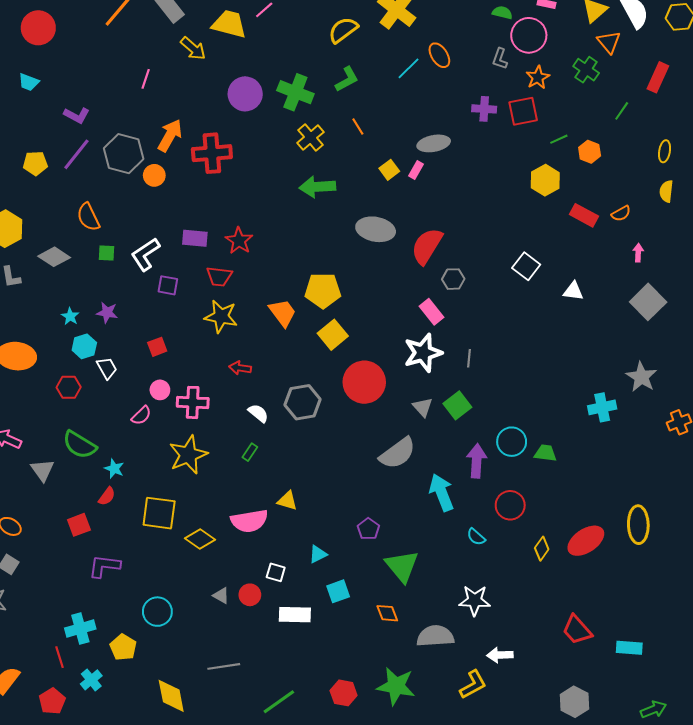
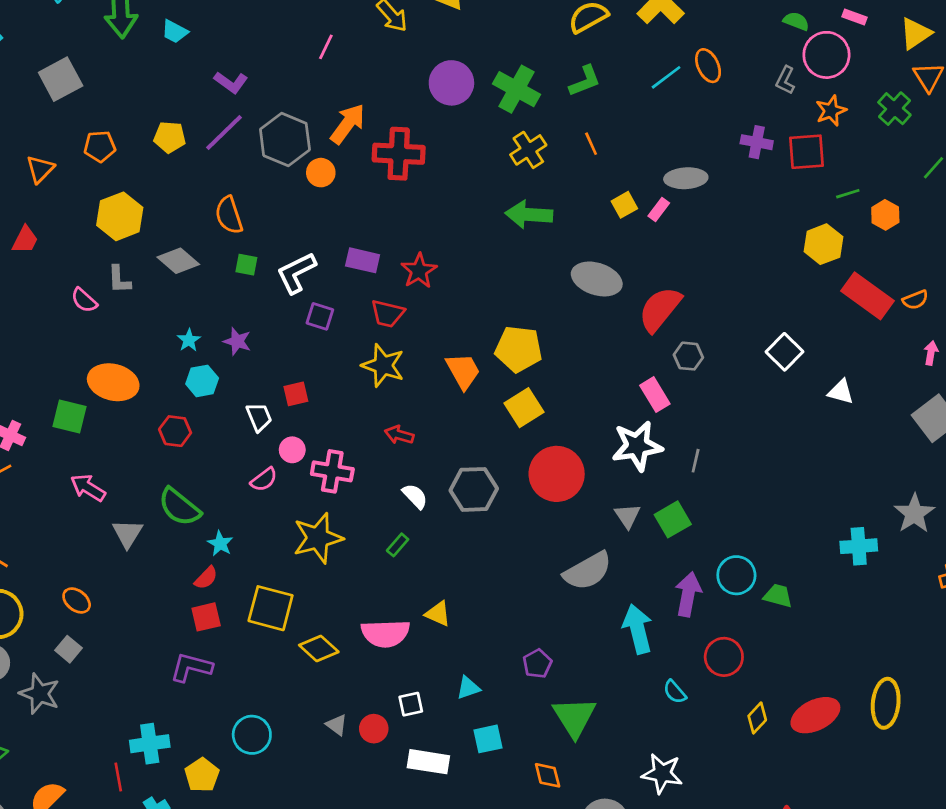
red rectangle: (584, 215) -> (867, 296), size x1.4
white trapezoid: (107, 368) -> (259, 417), moved
red square: (79, 525) -> (206, 617), moved
white square: (276, 572) -> (411, 704), turned -36

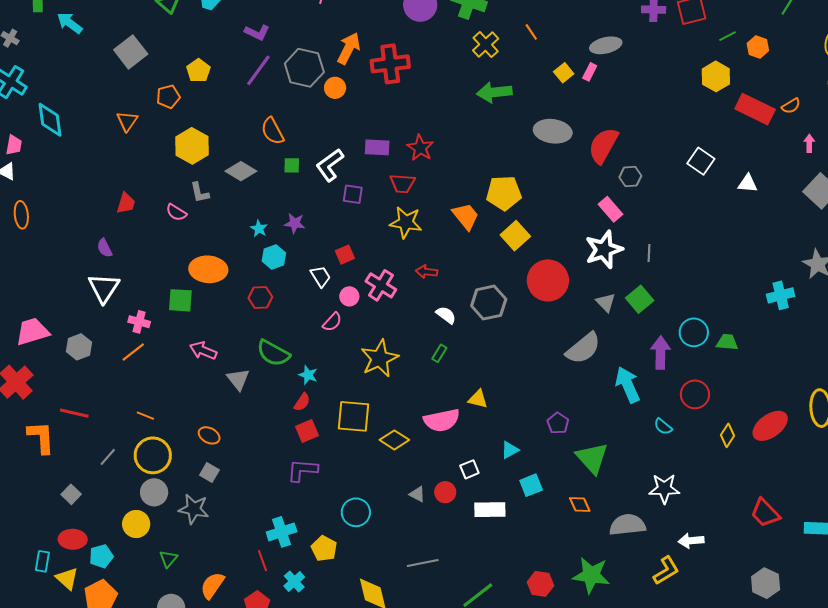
yellow pentagon: (170, 137) -> (198, 71), moved, turned -30
red trapezoid: (25, 240) -> (126, 203), moved
pink cross: (332, 471) -> (381, 285), moved, turned 32

